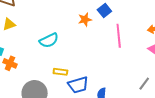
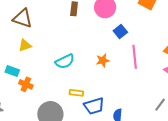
orange star: (85, 19) -> (103, 60), moved

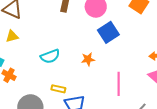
blue square: (120, 32) -> (108, 32), size x1.5
pink line: (135, 57) -> (119, 84), moved

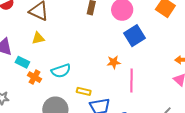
cyan semicircle: (50, 56) -> (61, 71), moved
pink line: (119, 84) -> (131, 80), moved

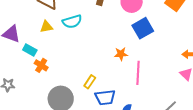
cyan semicircle: (61, 71) -> (72, 21), moved
yellow rectangle: (84, 91) -> (90, 82), turned -72

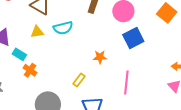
orange star: (121, 54) -> (100, 57), moved
yellow rectangle: (90, 82) -> (79, 80), moved

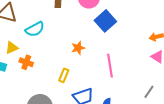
yellow triangle: (37, 32) -> (12, 48), moved
orange cross: (30, 70) -> (26, 62), moved

